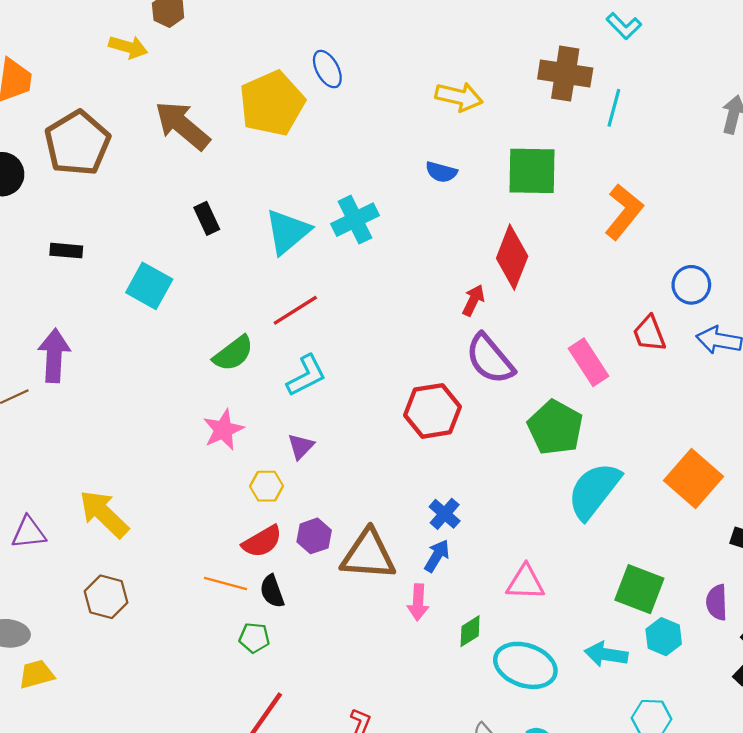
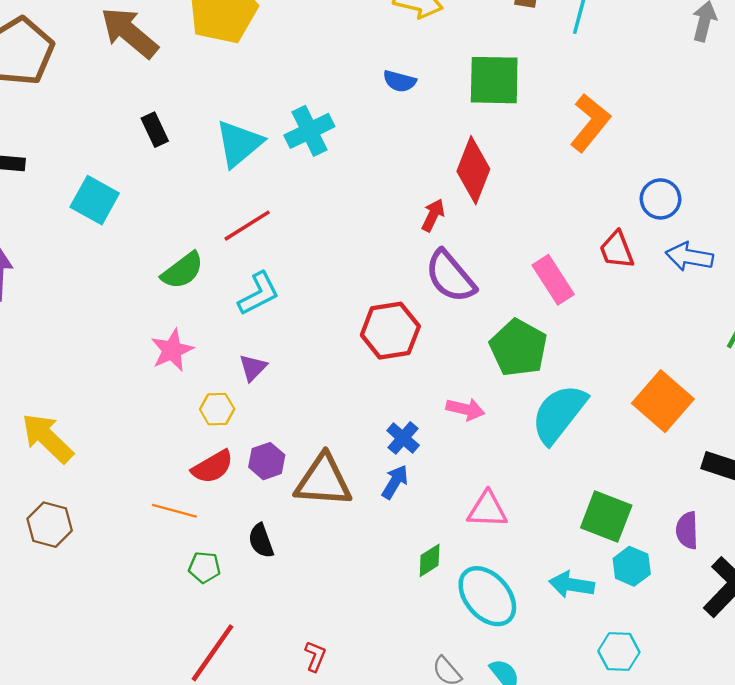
black semicircle: (272, 591) -> (261, 541), moved
pink arrow: (418, 602) -> (465, 409), moved, turned -80
cyan ellipse: (525, 665) -> (487, 596), turned 30

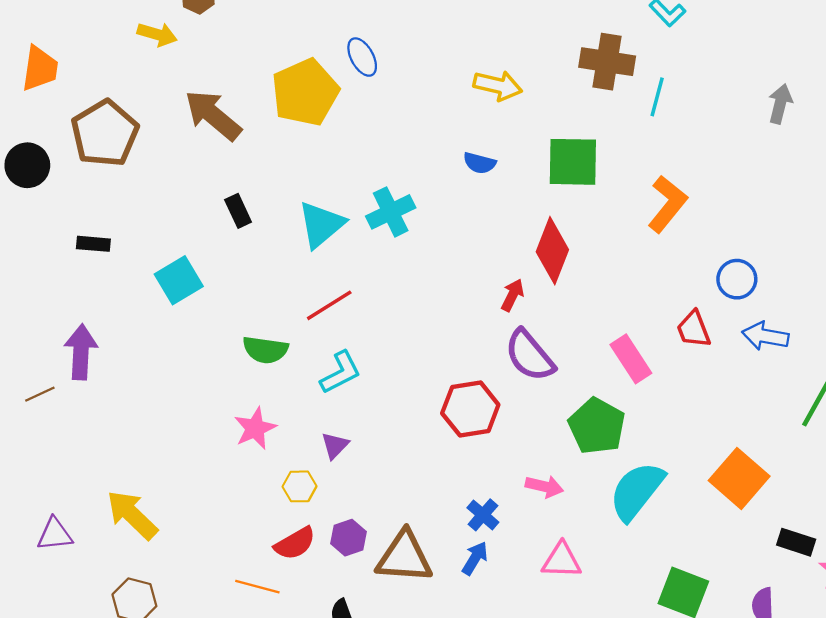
cyan square: (95, 200) -> (179, 280), turned 30
green semicircle: (182, 271) -> (265, 350), turned 45
pink triangle: (487, 510) -> (561, 560), moved

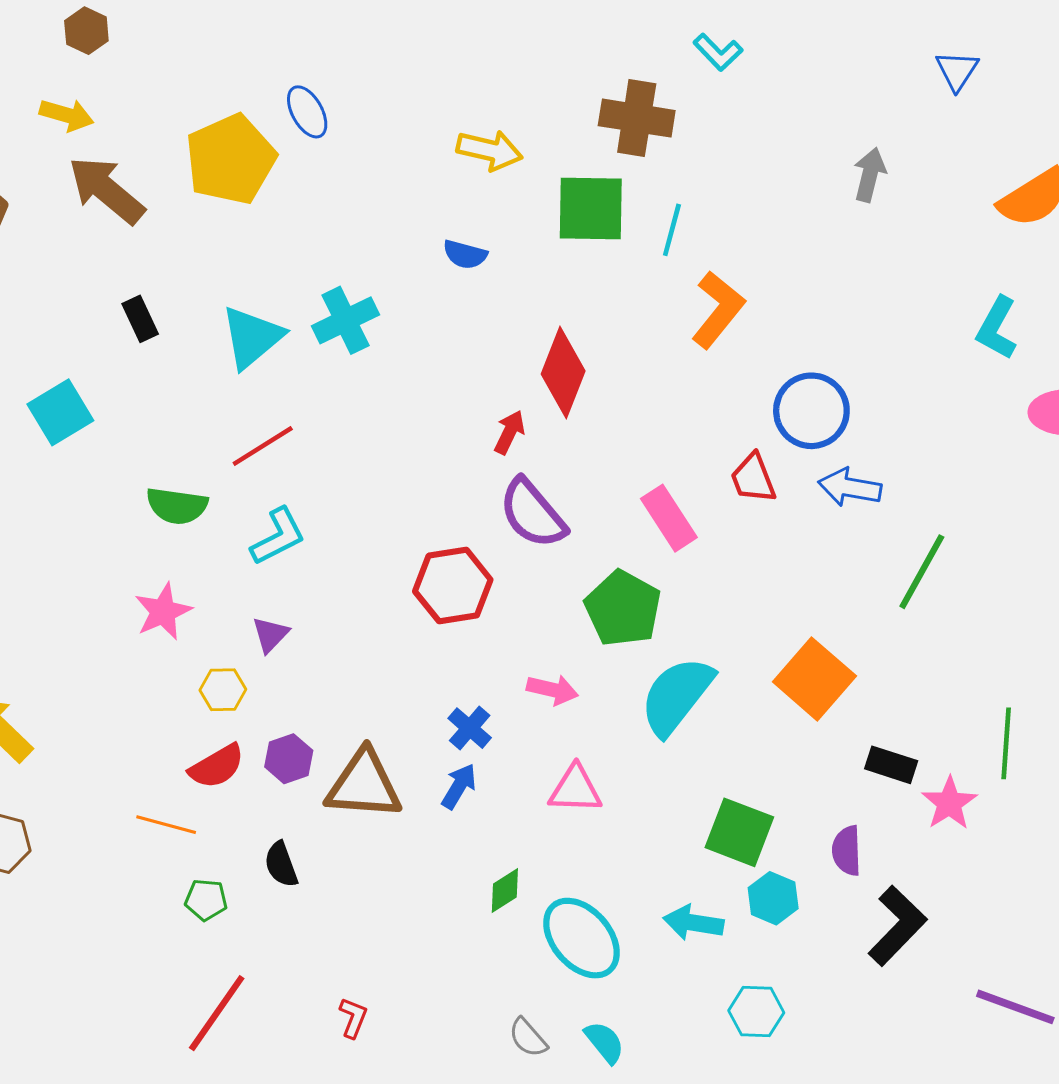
yellow arrow: (157, 34) -> (67, 115), moved
cyan line: (657, 97) -> (672, 230), moved
green square: (573, 162) -> (591, 208), moved
blue circle: (737, 279) -> (811, 411), size x1.4

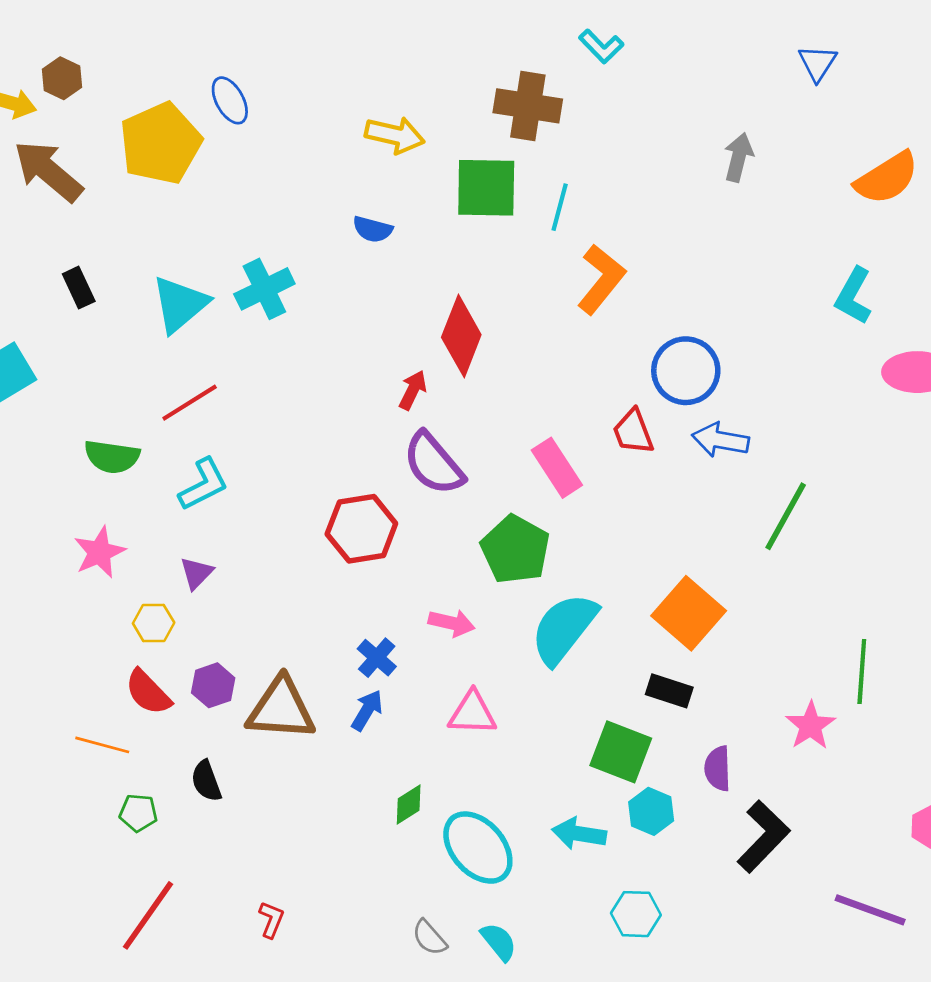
brown hexagon: (86, 31) -> (62, 78), moved
black rectangle: (891, 765) -> (669, 691), moved
red semicircle: (217, 766) -> (148, 692), turned 76

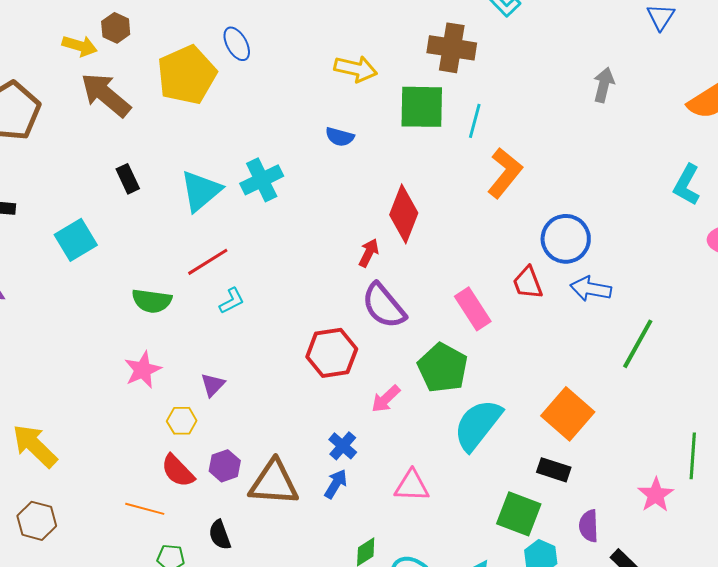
cyan L-shape: (203, 484) -> (232, 301), moved, size x0.7
pink arrow: (452, 623) -> (386, 399), moved, turned 124

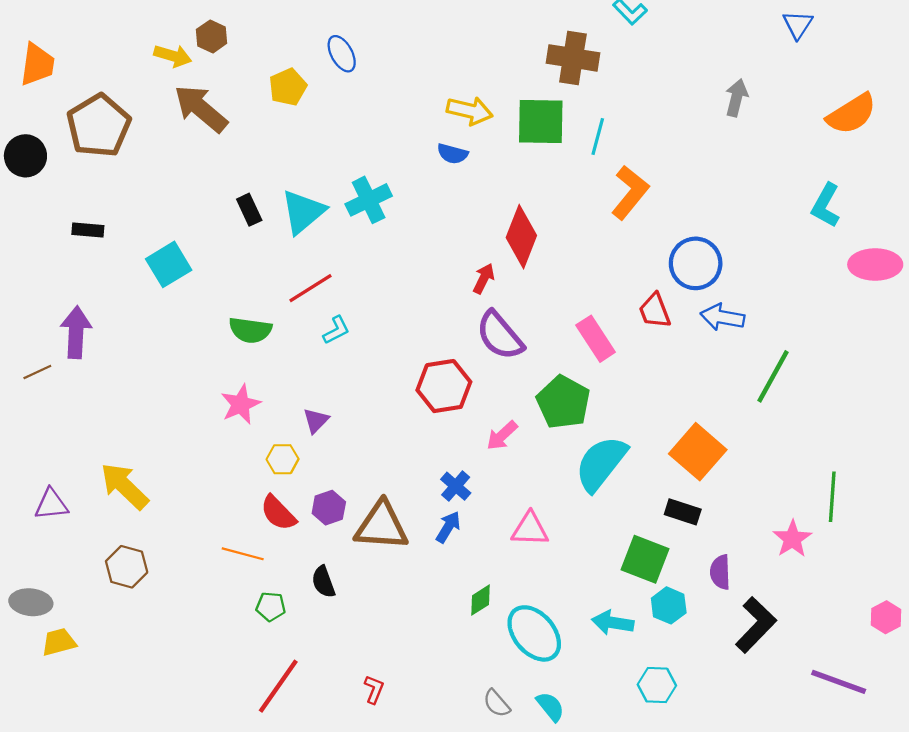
yellow arrow: (356, 69) -> (470, 111), moved
yellow pentagon: (187, 75) -> (288, 87), size x0.6
black rectangle: (128, 179) -> (249, 210), moved

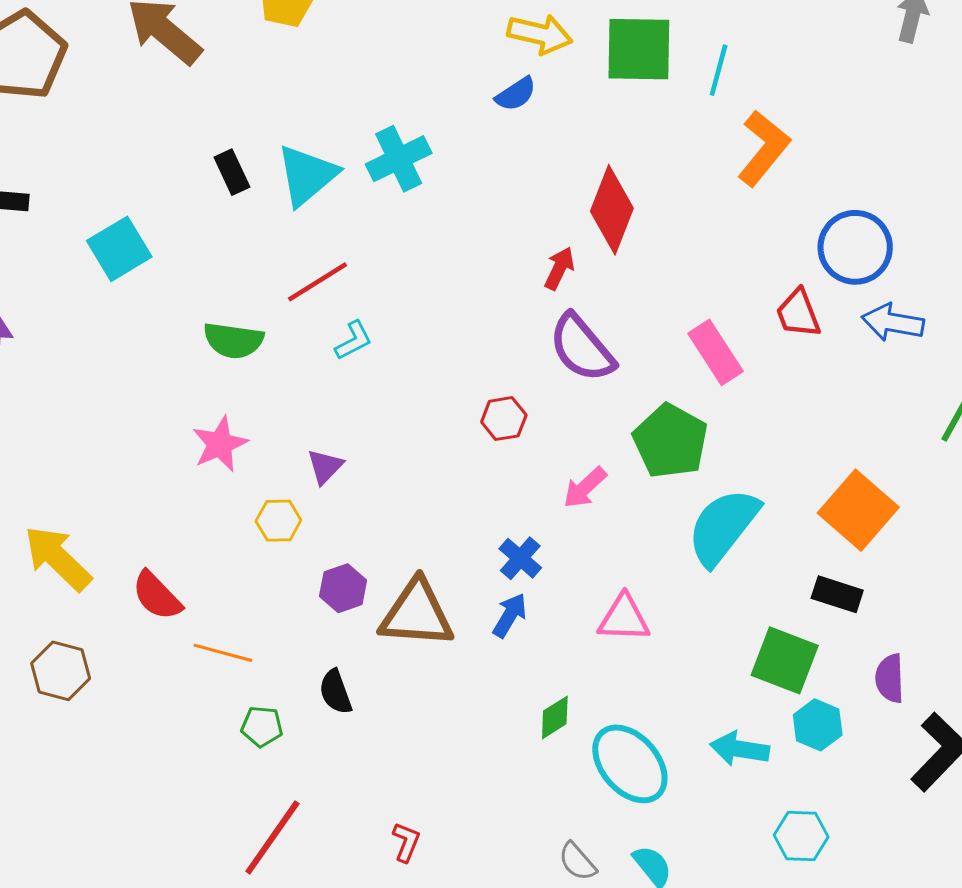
blue semicircle: (452, 154) -> (516, 94), turned -48
red hexagon: (444, 386) -> (504, 419), size x0.6
red semicircle: (278, 513) -> (157, 596), moved

